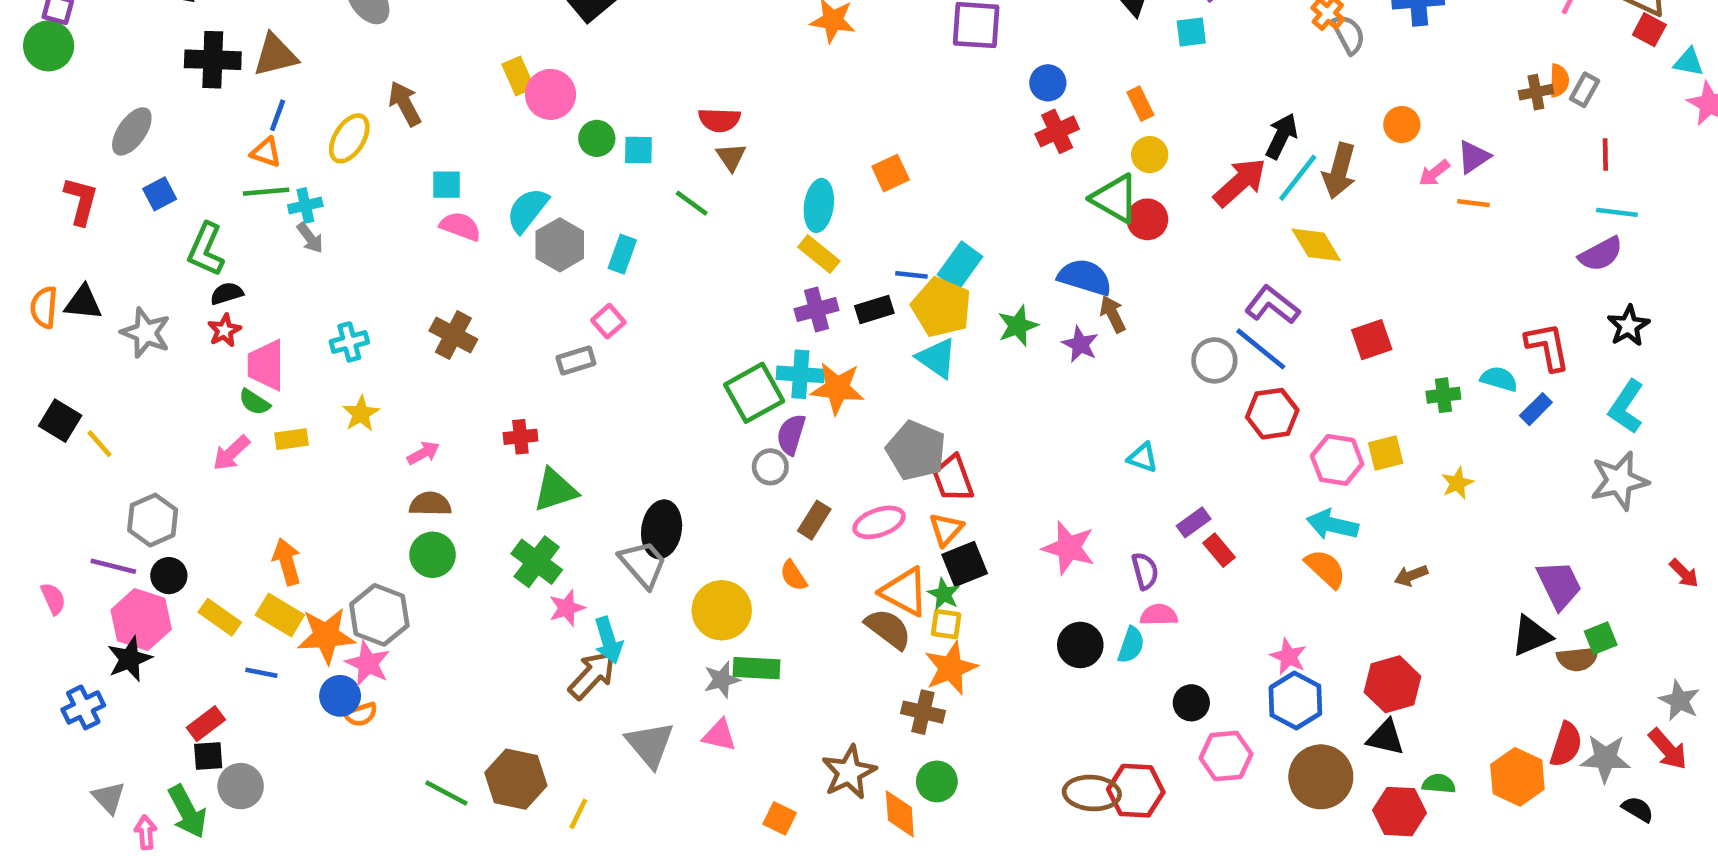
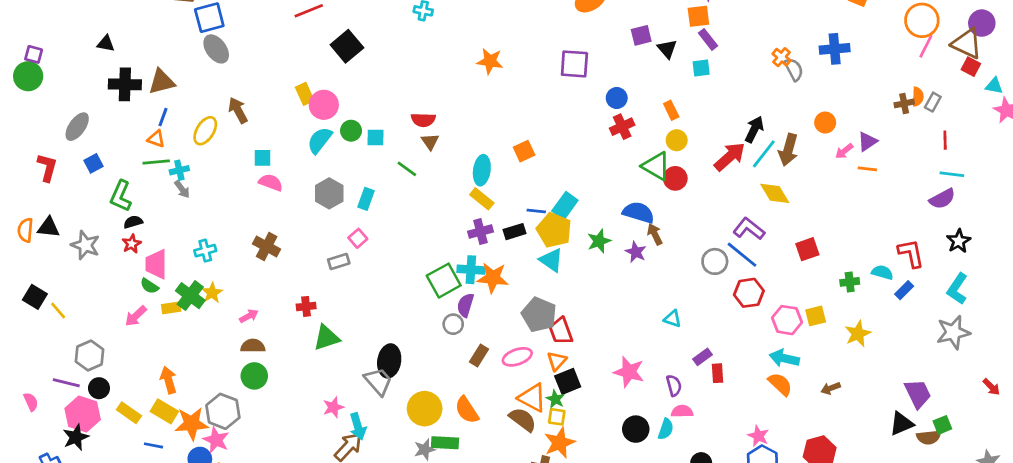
cyan semicircle: (527, 210) -> (320, 140), moved
yellow star: (1457, 483) -> (858, 334), size x1.4
red rectangle: (1219, 550) -> (718, 373), turned 36
green cross: (537, 562) -> (190, 296), moved
orange semicircle: (793, 576) -> (467, 410), moved, size x1.5

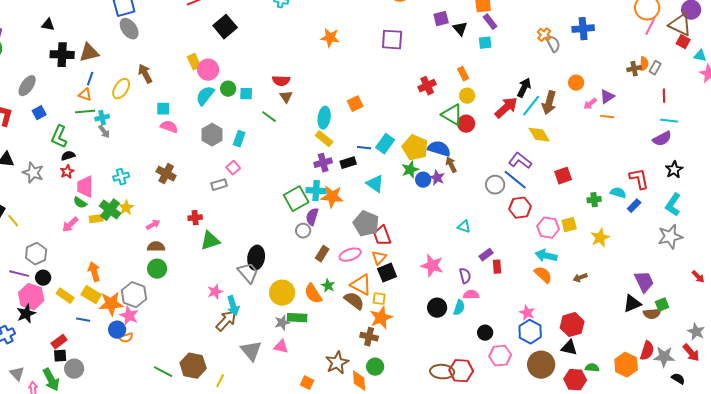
blue circle: (617, 98) -> (423, 180), moved
yellow pentagon: (554, 230) -> (415, 148), moved
green star: (555, 399) -> (328, 286), moved

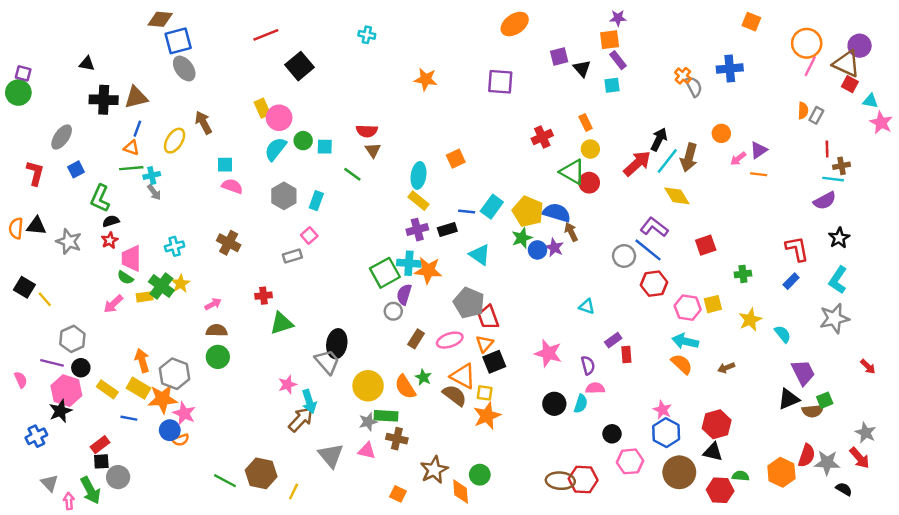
brown cross: (634, 69) -> (842, 166), moved
cyan semicircle: (618, 193) -> (783, 334), moved, turned 35
gray hexagon: (134, 295) -> (175, 374), moved
brown cross: (369, 337) -> (397, 439), moved

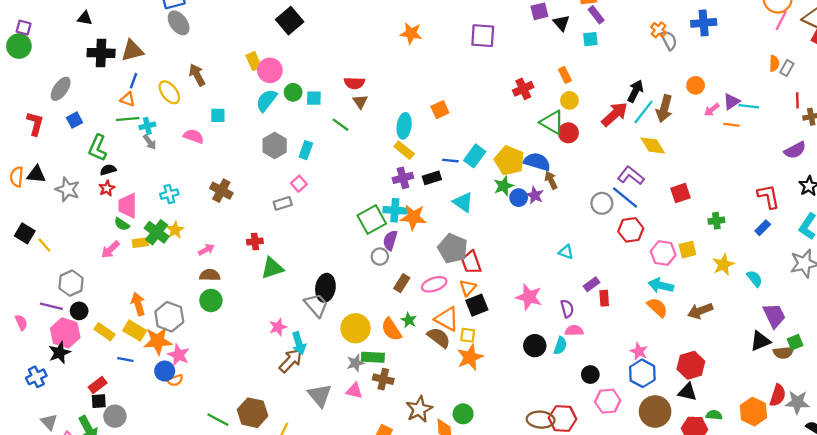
yellow ellipse: (175, 141) -> (169, 92), turned -70
cyan line: (833, 179) -> (749, 106), moved
pink semicircle: (232, 186) -> (194, 136), moved
brown arrow: (726, 368) -> (700, 311), size x1.5

